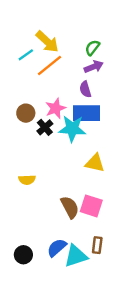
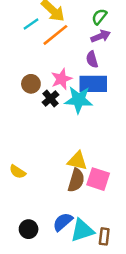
yellow triangle: (95, 163) -> (77, 161), moved
yellow semicircle: (27, 180) -> (18, 172), moved, turned 35
brown semicircle: (70, 207) -> (76, 180), turned 45
brown rectangle: (97, 245) -> (104, 236), moved

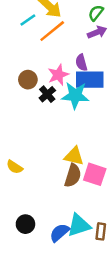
purple semicircle: (92, 59) -> (81, 63), moved
blue semicircle: (63, 222) -> (59, 233), moved

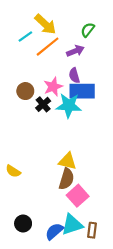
purple arrow: (97, 32) -> (75, 51), moved
pink square: (95, 174) -> (78, 196), moved, turned 30

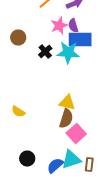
pink star: (53, 87) -> (59, 26), moved
brown circle: (25, 91) -> (18, 38), moved

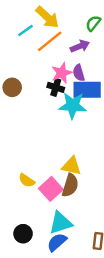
black cross: (45, 52) -> (56, 87), moved, turned -32
yellow semicircle: (18, 112) -> (27, 180), moved
pink square: (76, 134) -> (51, 189), moved
cyan triangle: (71, 160) -> (61, 223), moved

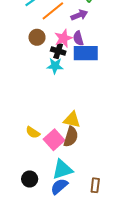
brown circle: (12, 87) -> (37, 37), moved
cyan star: (73, 106) -> (55, 66), moved, size x0.7

